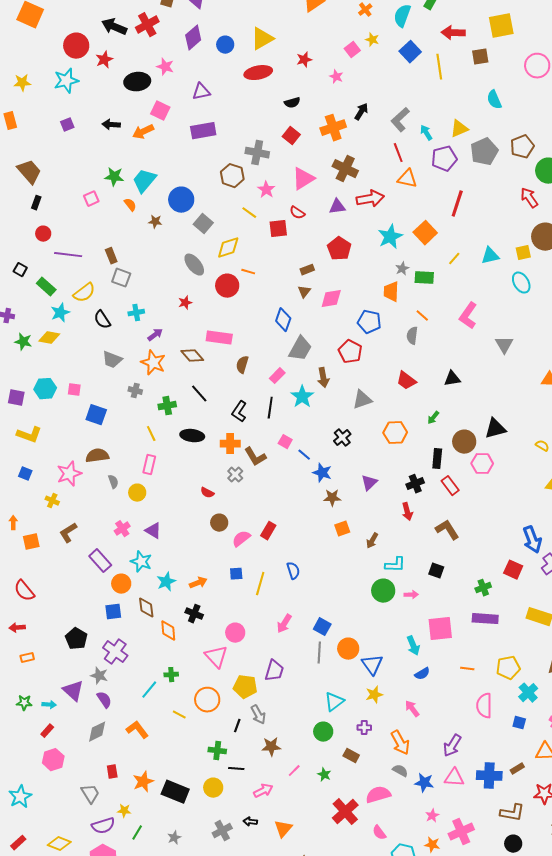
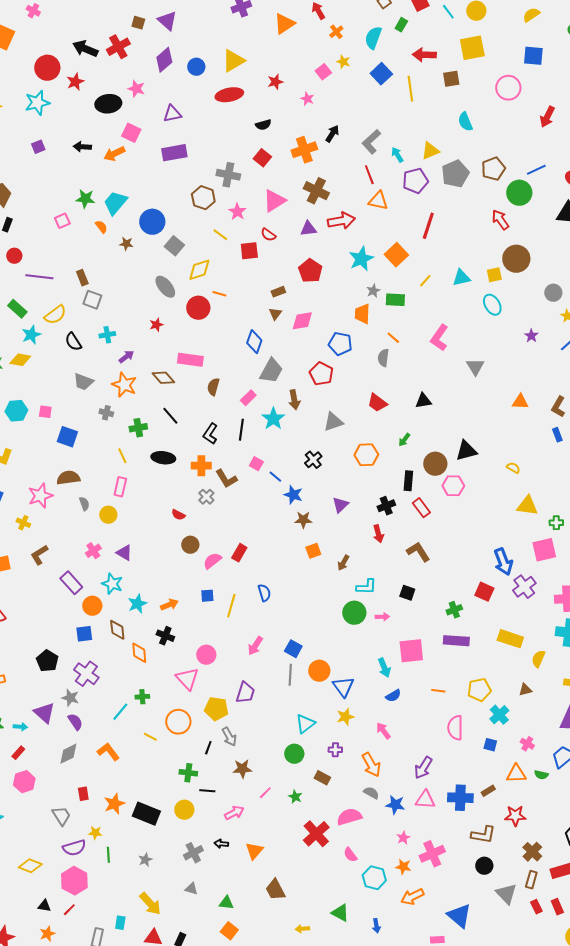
green line: (137, 833) -> (108, 855), turned -35

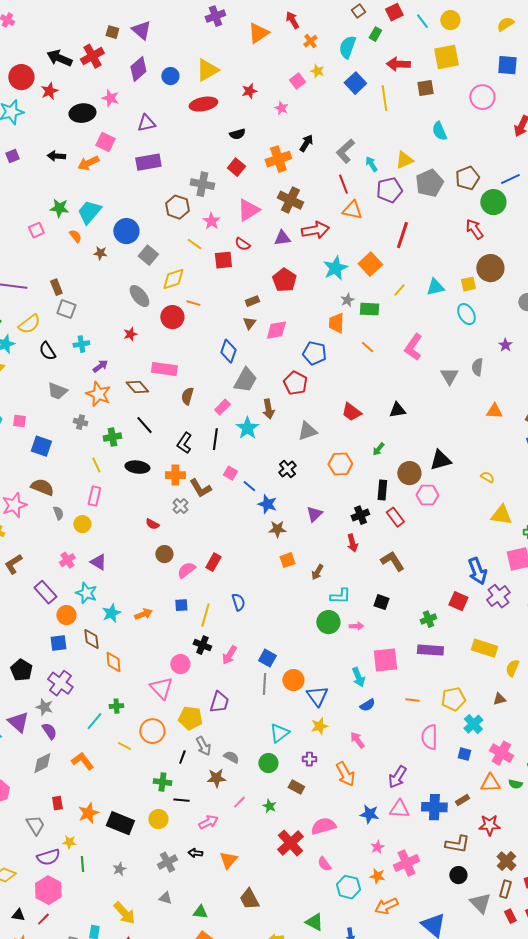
gray semicircle: (383, 358) -> (477, 367), moved
brown semicircle: (68, 478) -> (42, 487), turned 30
black cross: (165, 636) -> (202, 645), moved
pink cross: (527, 744) -> (501, 753), size x1.6
gray semicircle: (371, 793) -> (231, 757), moved

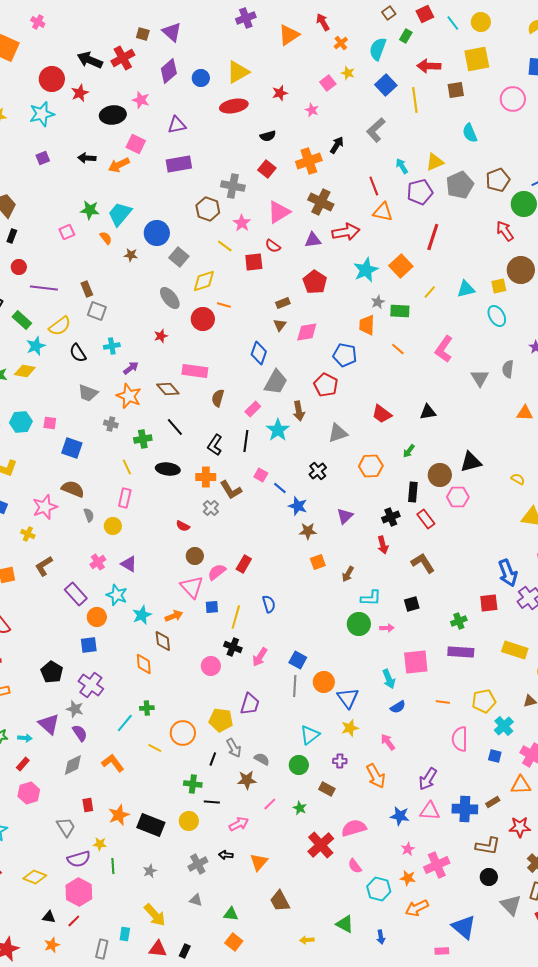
gray L-shape: (345, 151) -> (376, 130), moved
red square: (458, 601) -> (489, 603), turned -30
black square: (381, 602) -> (412, 604), turned -35
brown diamond: (91, 639) -> (163, 641), moved
pink triangle: (161, 688) -> (192, 587), moved

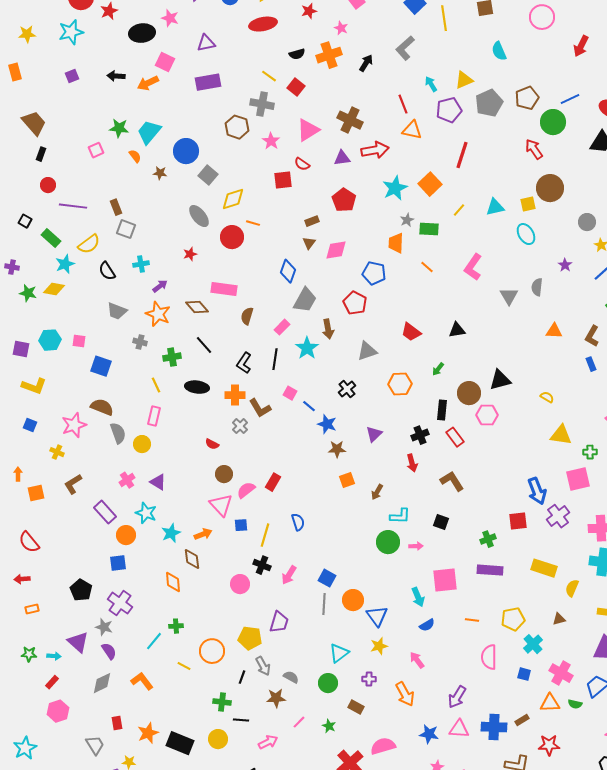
orange cross: (309, 161) -> (329, 55), moved
yellow line: (225, 246) -> (269, 76), moved
gray semicircle: (89, 515) -> (118, 433), size x1.5
black square: (412, 604) -> (441, 522), turned 35

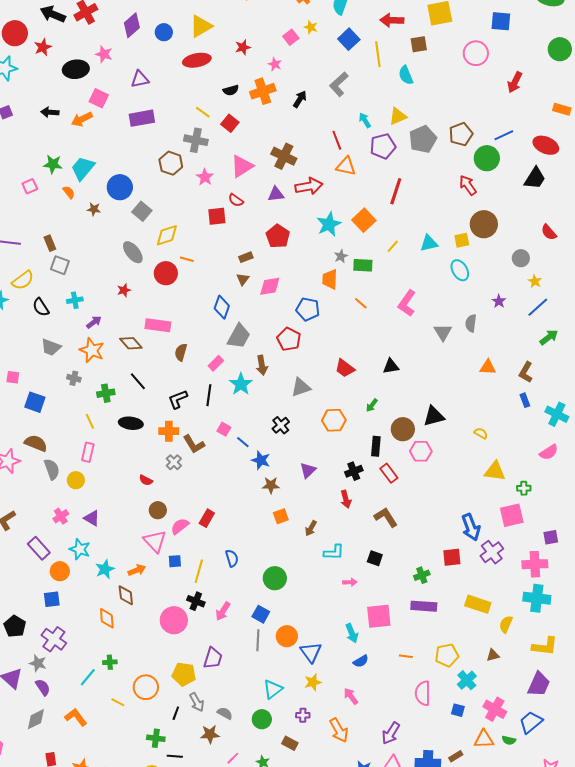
cyan semicircle: (499, 51) -> (406, 75), moved
black L-shape: (244, 363) -> (178, 399), turned 35
green circle: (388, 542) -> (275, 578), moved
pink circle: (240, 584) -> (174, 620), size x1.4

